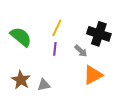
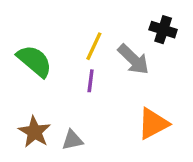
black cross: (99, 34) -> (163, 30), moved, size x0.7
gray arrow: (81, 51) -> (133, 59), moved, size x1.5

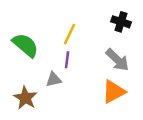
gray arrow: (133, 59) -> (117, 60), moved
gray triangle: (72, 140) -> (54, 79), moved

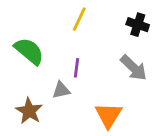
yellow line: (70, 34) -> (79, 19), moved
orange triangle: (114, 92) -> (108, 115), moved, turned -30

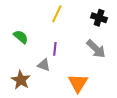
green semicircle: (29, 51) -> (21, 37), size x0.7
gray triangle: (61, 90) -> (44, 65), turned 32

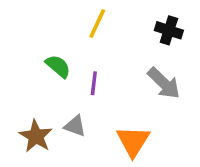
green semicircle: (21, 37) -> (58, 66), moved
gray triangle: (44, 65) -> (75, 126), moved

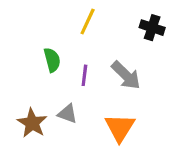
green semicircle: (58, 66) -> (52, 60), turned 35
gray arrow: (164, 83) -> (126, 75), moved

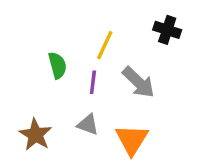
yellow line: (88, 21) -> (105, 45), moved
gray triangle: (68, 114) -> (88, 124), moved

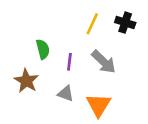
yellow line: (105, 45) -> (92, 24), moved
brown star: (35, 135) -> (26, 81), moved

